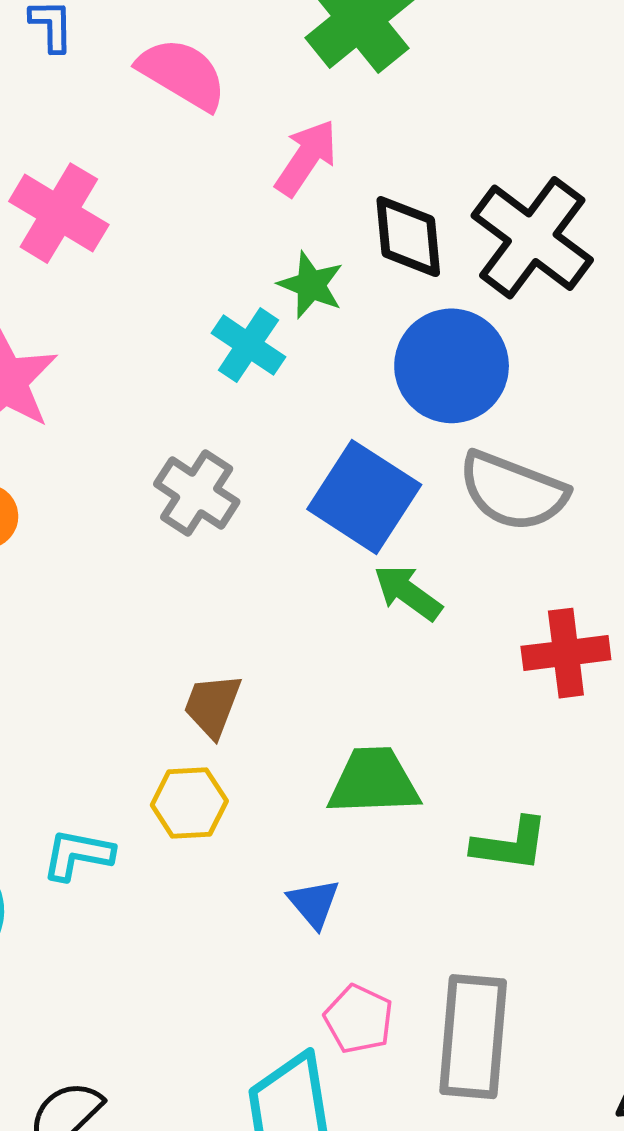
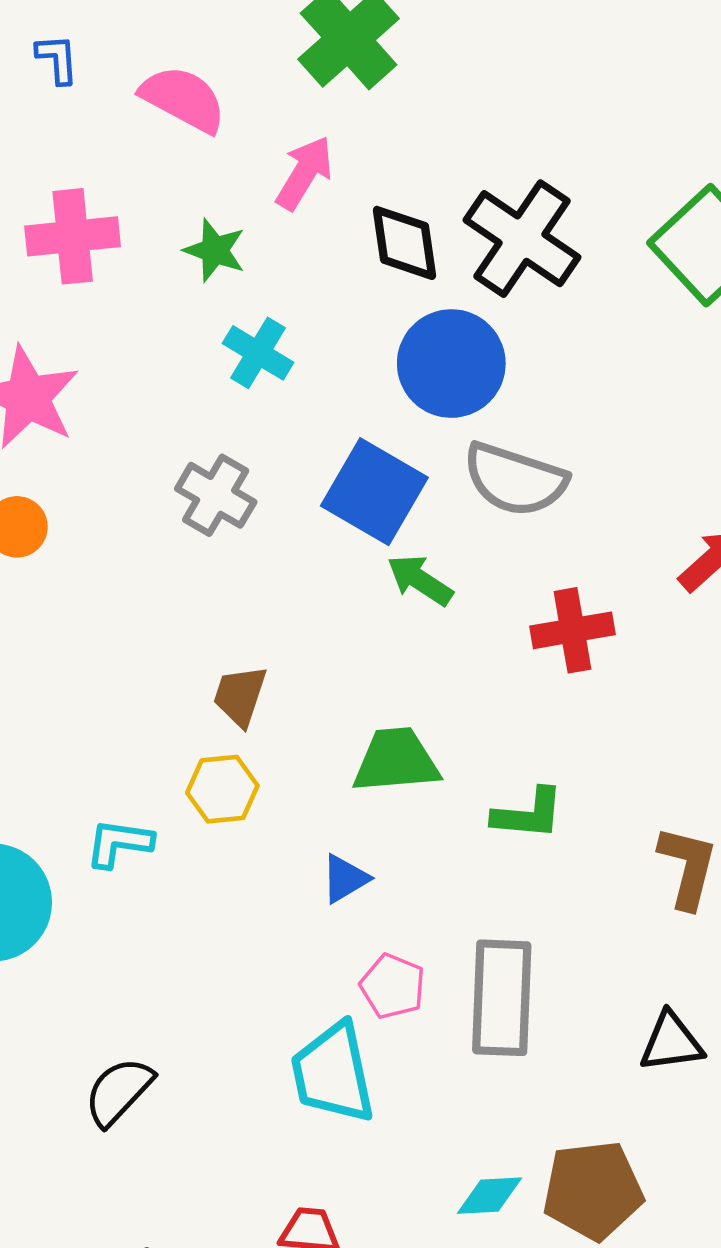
pink cross: (59, 213) -> (73, 236), turned -34
green star: (311, 285) -> (215, 250), moved
blue triangle: (314, 903) -> (345, 879), turned 42

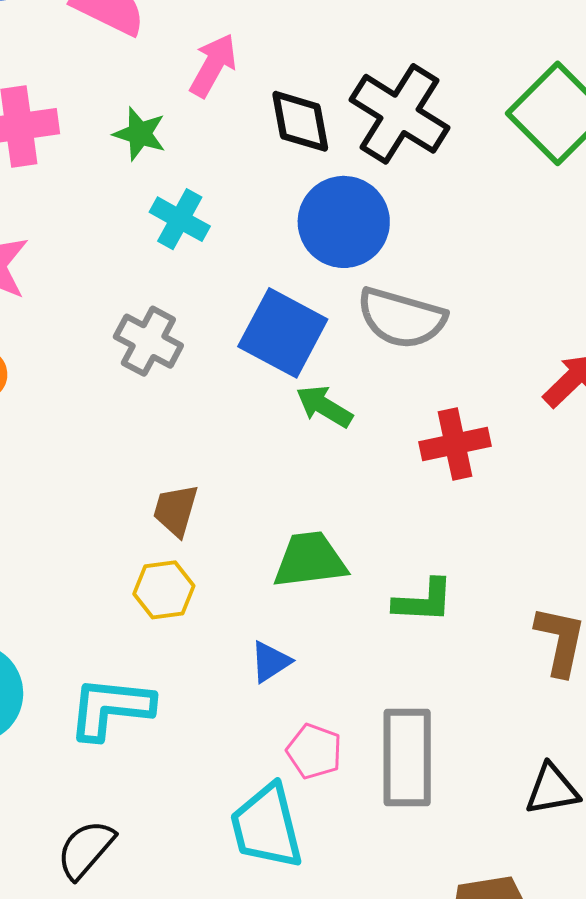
cyan L-shape: (119, 843) -> (111, 708), moved, size x1.5

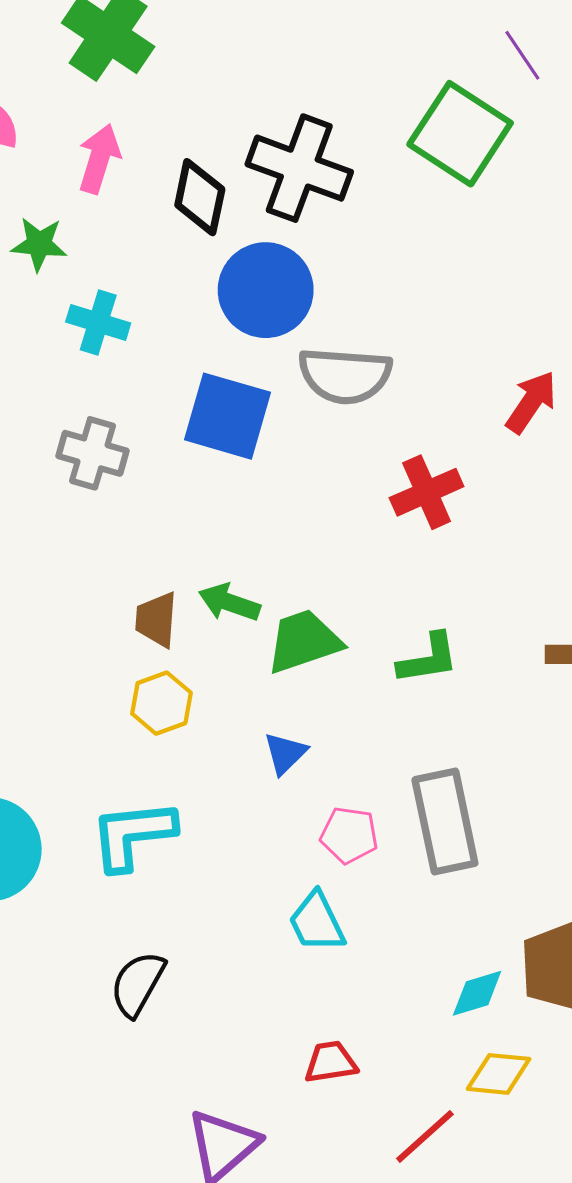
black diamond: (300, 121) -> (200, 197), turned 34
green arrow: (324, 406) -> (229, 603), moved
cyan trapezoid: (267, 827) -> (317, 922), size x0.7

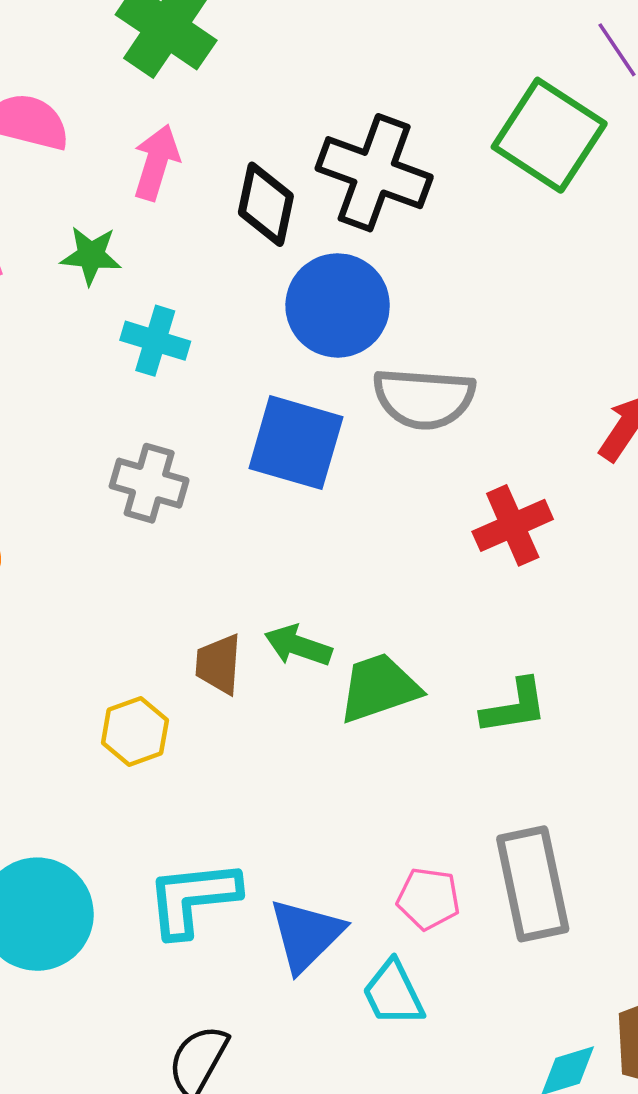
yellow hexagon: (161, 703) -> (135, 732), moved
blue triangle: (285, 753) -> (306, 935), moved, size x1.6

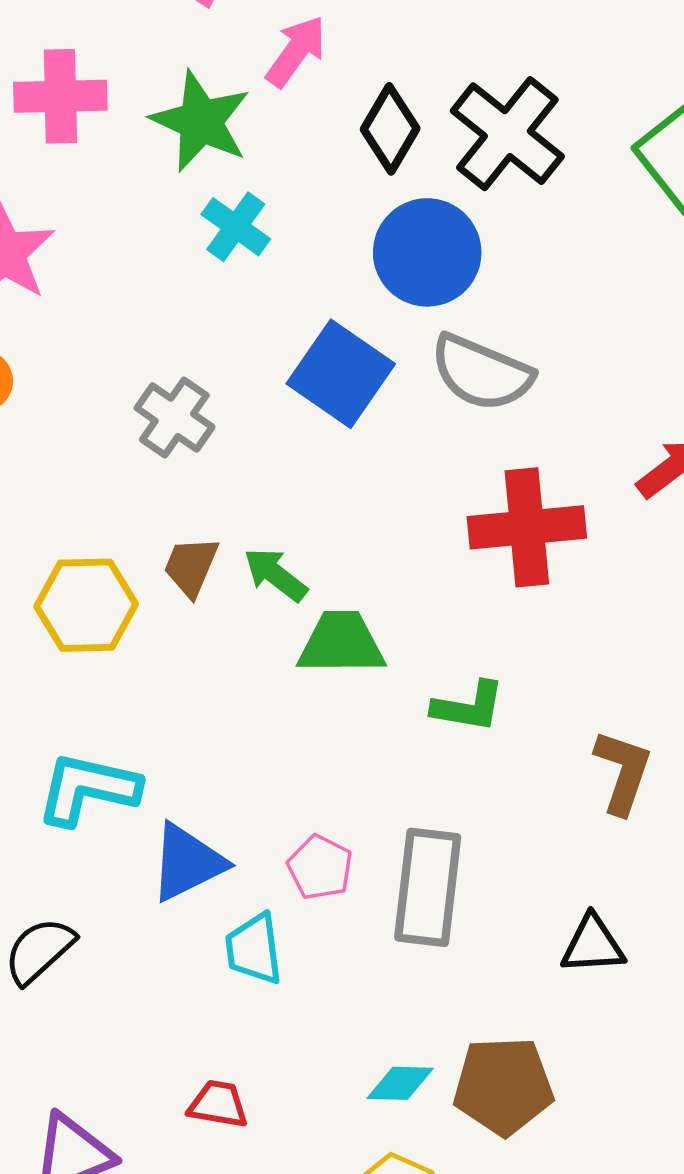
green star: (91, 255) -> (201, 121), size x1.6
gray cross: (149, 483) -> (174, 417), moved
red cross: (513, 525) -> (527, 527), size x1.4
yellow hexagon: (135, 732) -> (86, 605), size x1.4

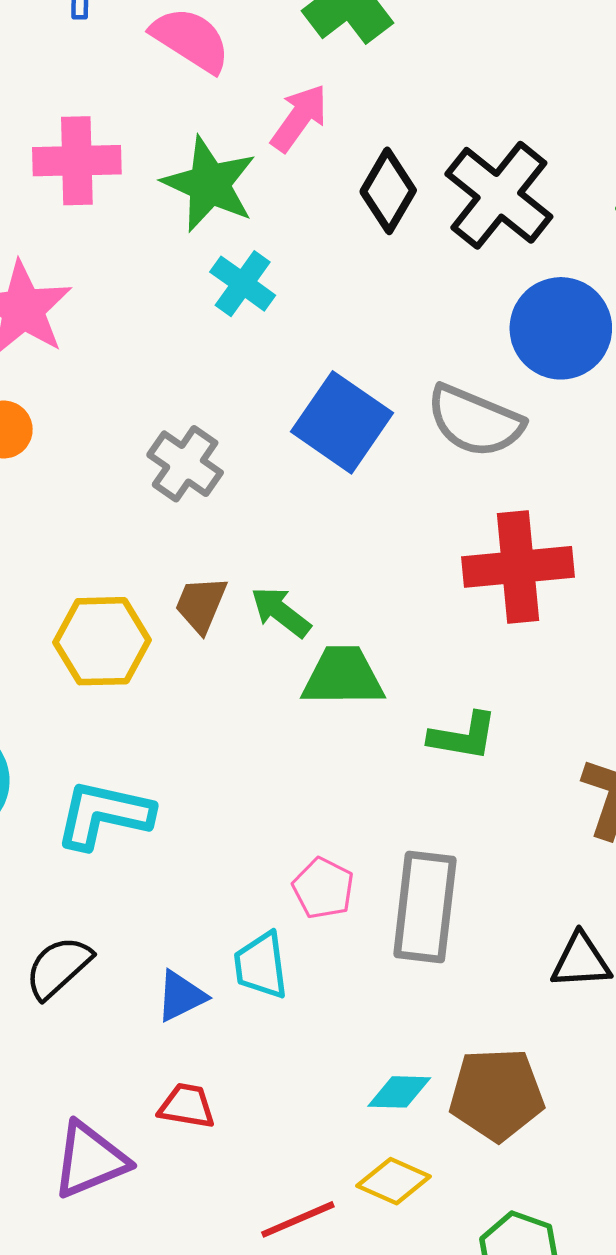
blue circle: (427, 252) -> (561, 328), moved
blue triangle: (187, 863) -> (181, 996), moved, size x0.7
red trapezoid: (218, 1104) -> (187, 1106), moved

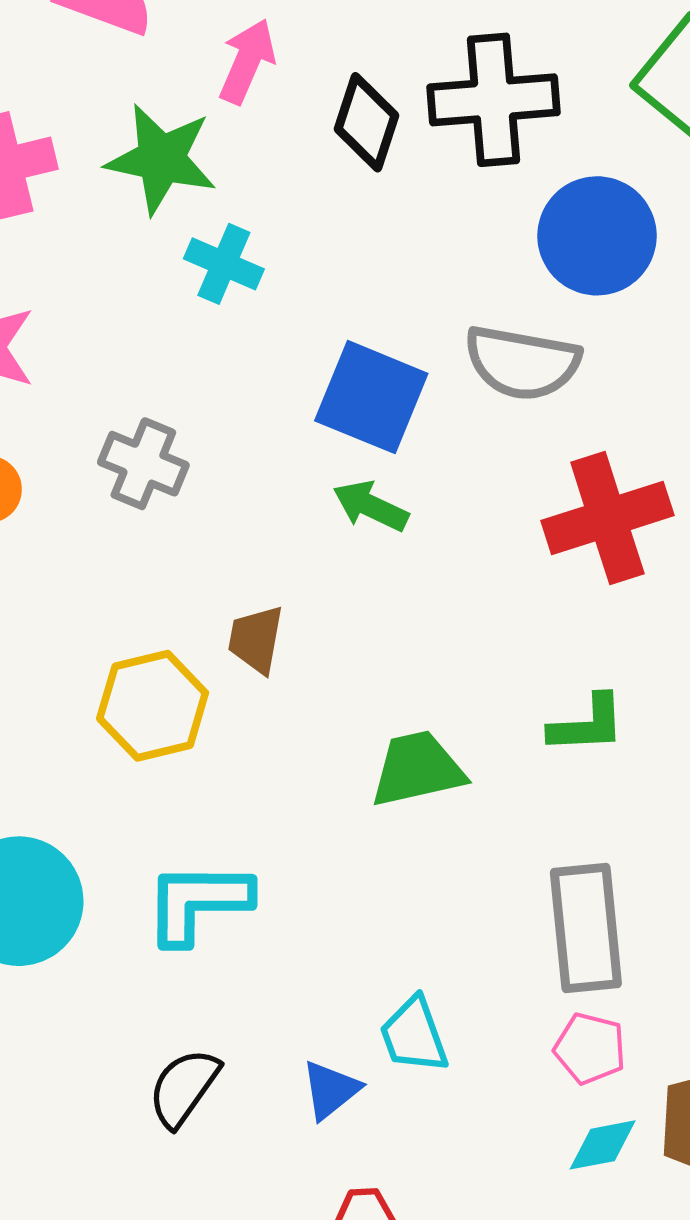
black cross: (499, 195) -> (494, 100), turned -31
gray cross: (185, 464) -> (143, 464), moved
green arrow: (281, 612) -> (371, 506), moved
green trapezoid: (343, 676) -> (417, 769), moved
pink pentagon: (323, 888) -> (590, 1048), moved

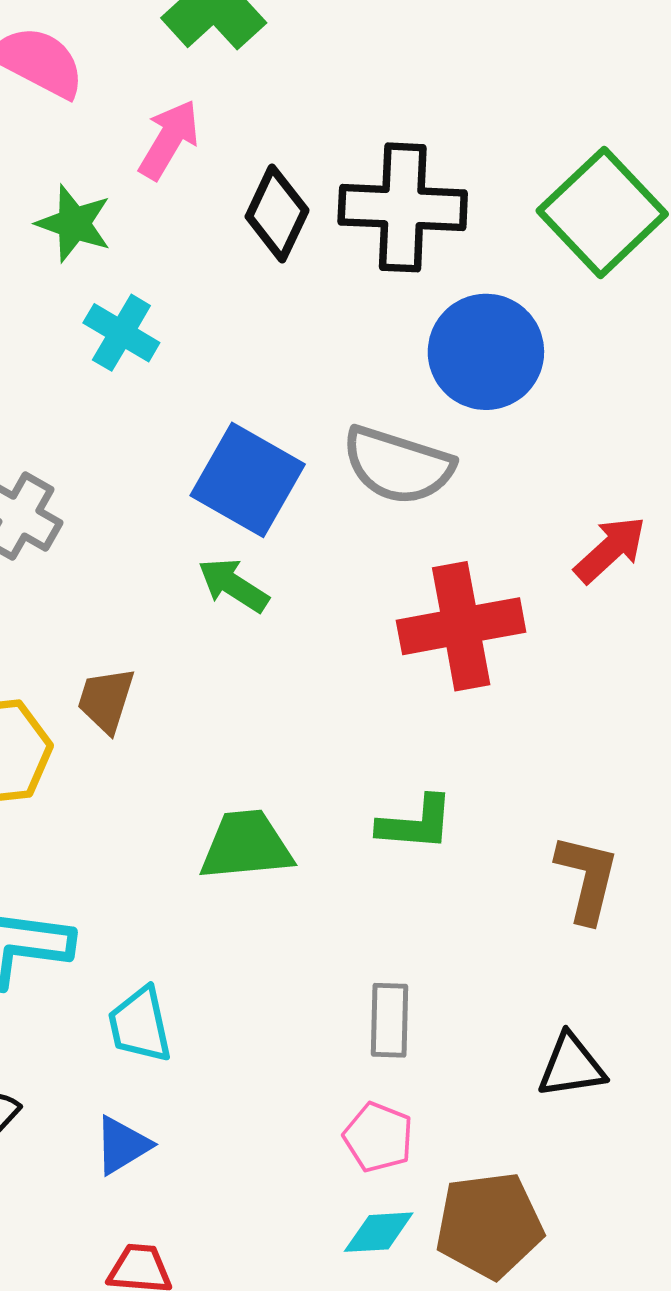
green star: (161, 159) -> (74, 223), size x0.7
gray rectangle: (586, 928) -> (389, 1020), size x0.6
cyan trapezoid: (414, 1035) -> (140, 1025), moved

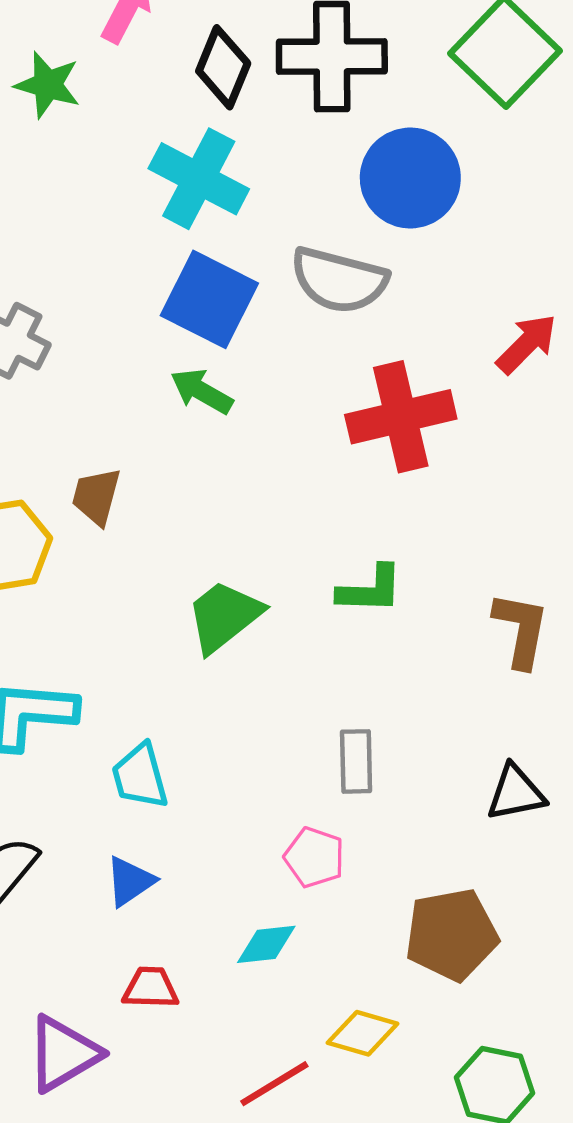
cyan cross: (121, 333) -> (199, 179), moved, size x1.5
green trapezoid: (246, 845) -> (224, 616), turned -30
pink pentagon: (378, 1137) -> (314, 857), moved
cyan diamond: (379, 1232) -> (266, 944), moved

